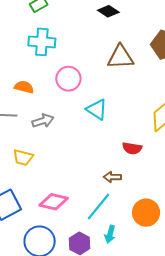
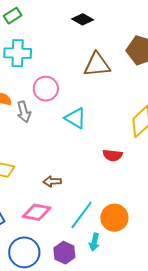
gray arrow: (43, 121) -> (24, 112), moved, turned 95
brown arrow: (112, 177) -> (52, 181), moved
orange circle: (146, 213) -> (114, 218), moved

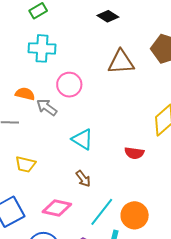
gray arrow: (24, 112) -> (47, 107), turned 140
cyan triangle: (75, 118) -> (82, 139), moved
brown arrow: (52, 181) -> (83, 179), moved, turned -126

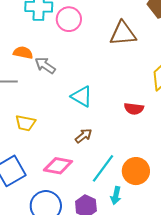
brown triangle: (121, 62) -> (123, 34), moved
pink circle: (69, 85) -> (69, 19), moved
brown arrow: (83, 179) -> (84, 136), turned -90

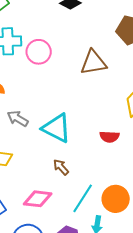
gray arrow: (45, 65) -> (18, 118), moved
cyan triangle: (82, 96) -> (57, 128), size x1.4
brown arrow: (84, 136) -> (61, 167), turned -90

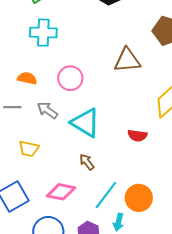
pink circle: (39, 52) -> (70, 78), moved

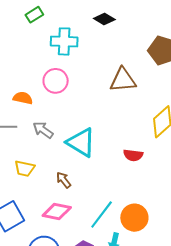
cyan cross: (43, 33) -> (64, 41), moved
pink circle: (70, 78) -> (56, 81), moved
brown arrow: (87, 162) -> (64, 180), moved

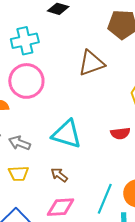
pink circle: (56, 81) -> (26, 81), size x1.4
gray arrow: (43, 130) -> (19, 143), moved

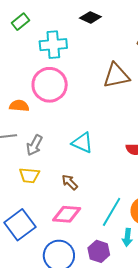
cyan triangle: (67, 134) -> (82, 143), size x0.7
gray arrow: (19, 143) -> (34, 145), turned -90

